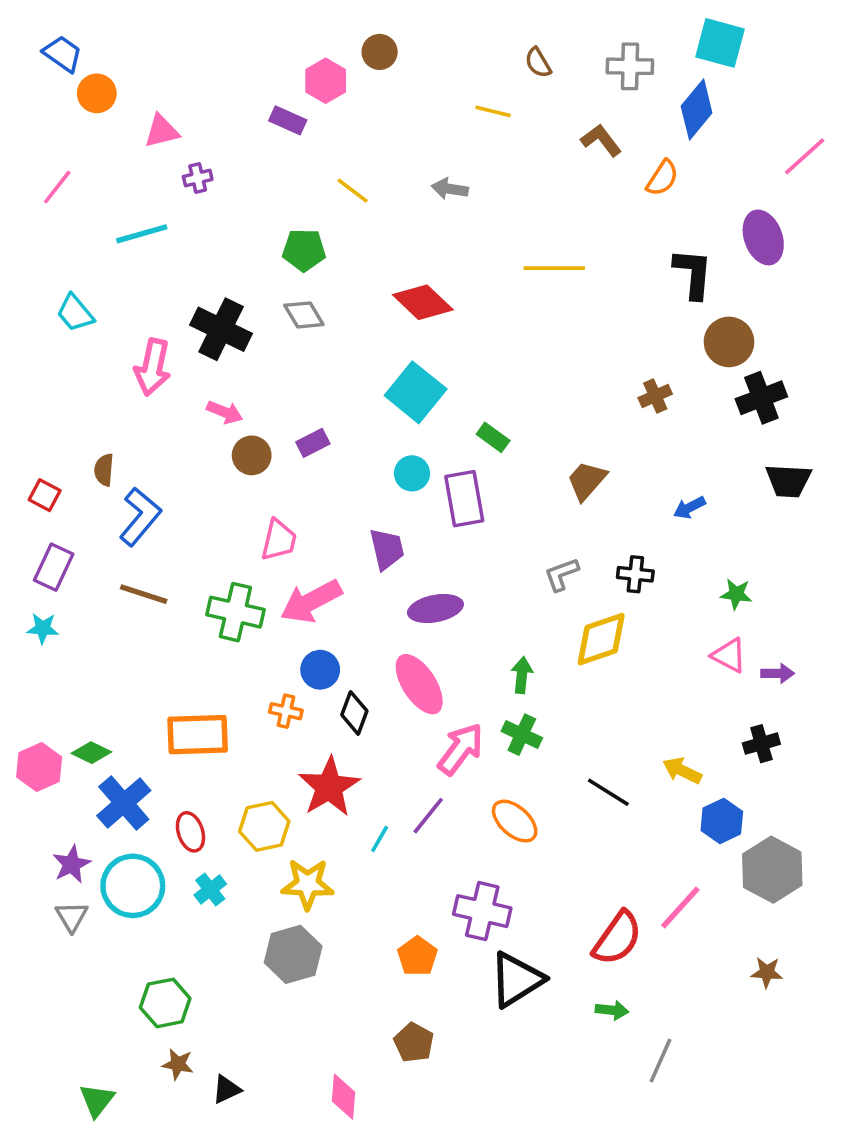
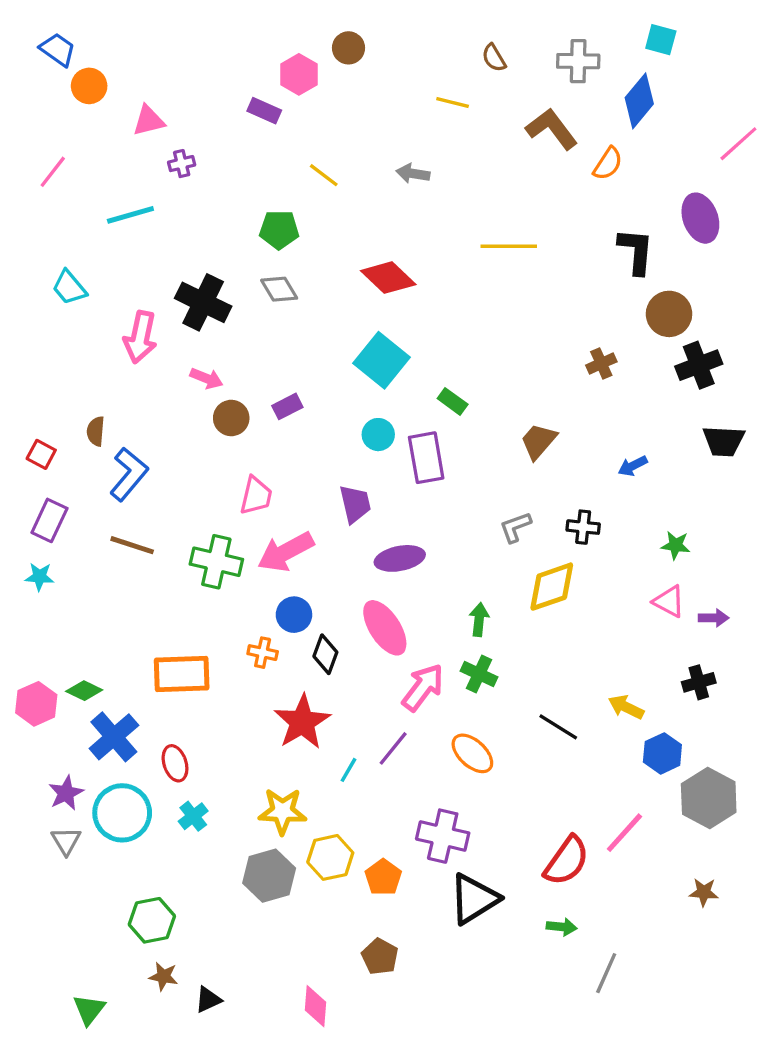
cyan square: (720, 43) -> (661, 40), size x0.7
brown L-shape: (601, 140) -> (552, 129), size x1.4
yellow hexagon: (264, 826) -> (330, 857), moved

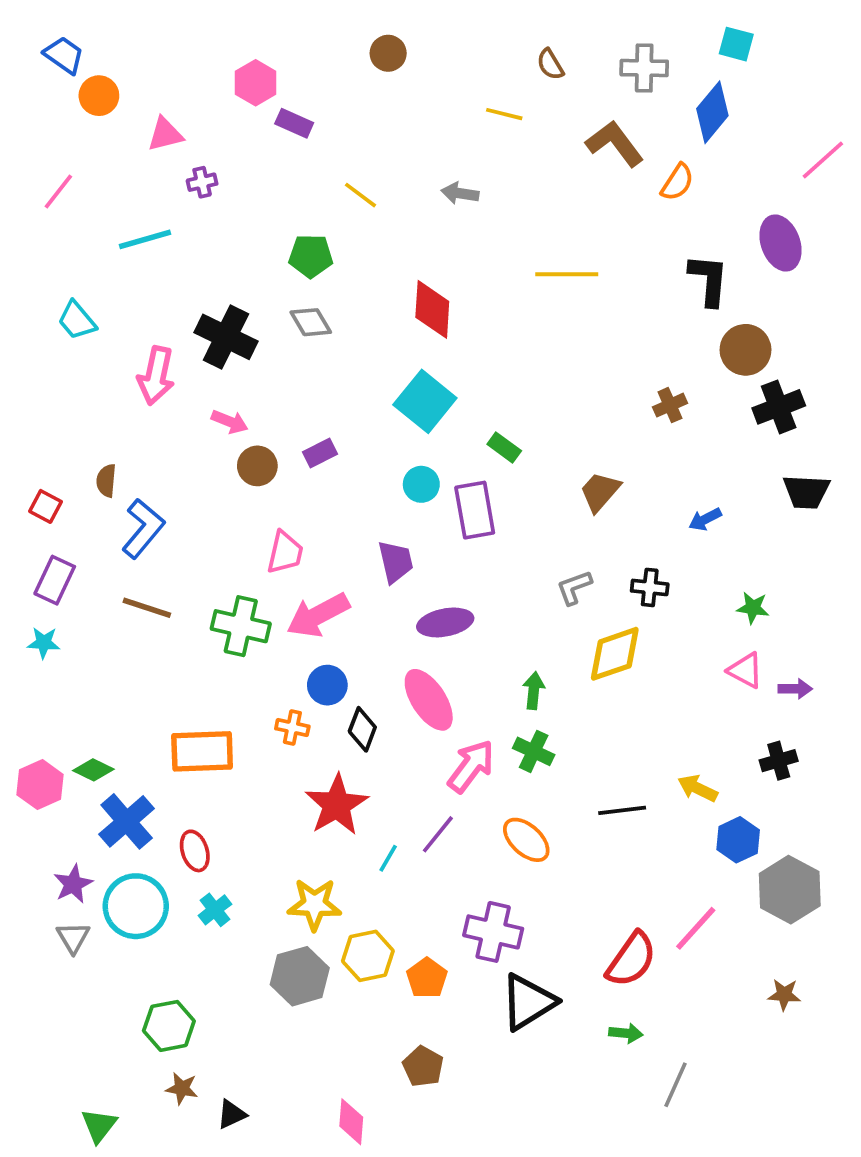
pink hexagon: (299, 74) -> (256, 83), moved
red diamond: (388, 278) -> (432, 309), turned 50
black line: (558, 727) -> (622, 810), turned -39

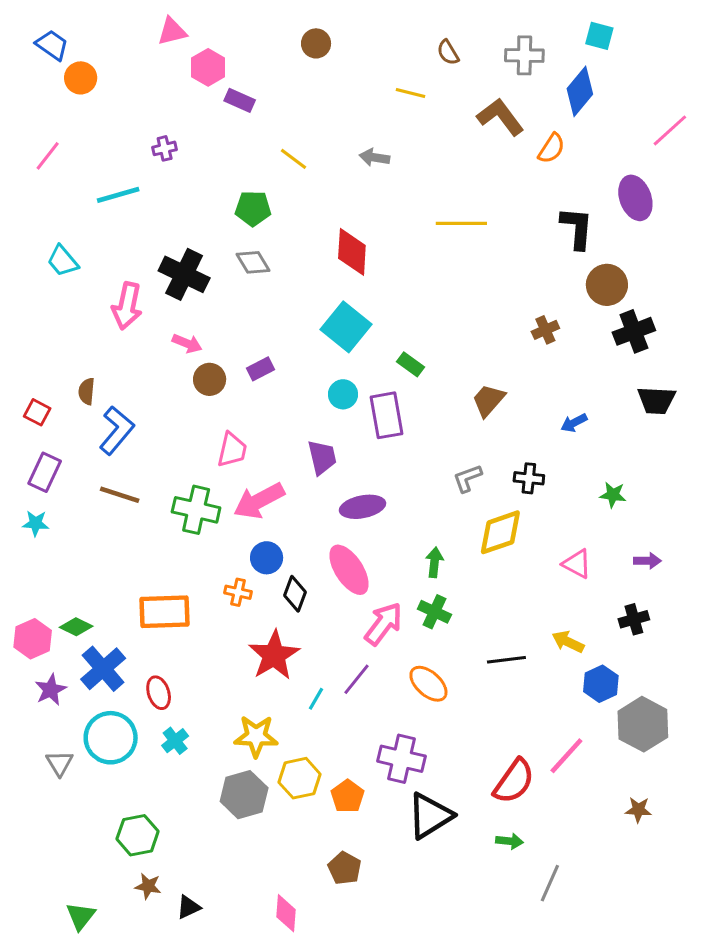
pink triangle: (165, 134) -> (172, 31), moved
pink triangle: (745, 670) -> (577, 564), moved
purple star: (73, 884) -> (51, 690), moved

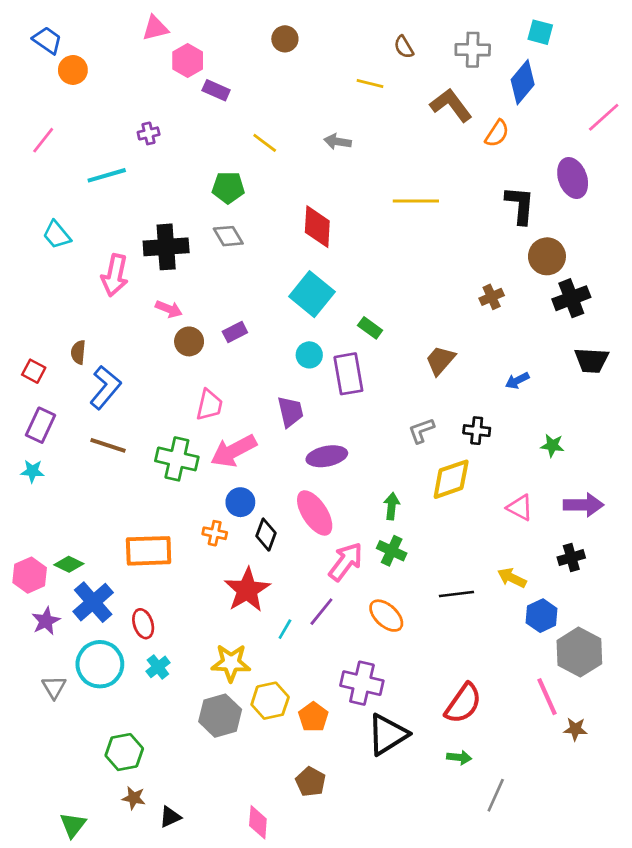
black cross: (184, 274) -> (166, 247), turned -30
purple arrow: (647, 561) -> (583, 505), size x1.6
pink line: (566, 756) -> (547, 697), moved, turned -66

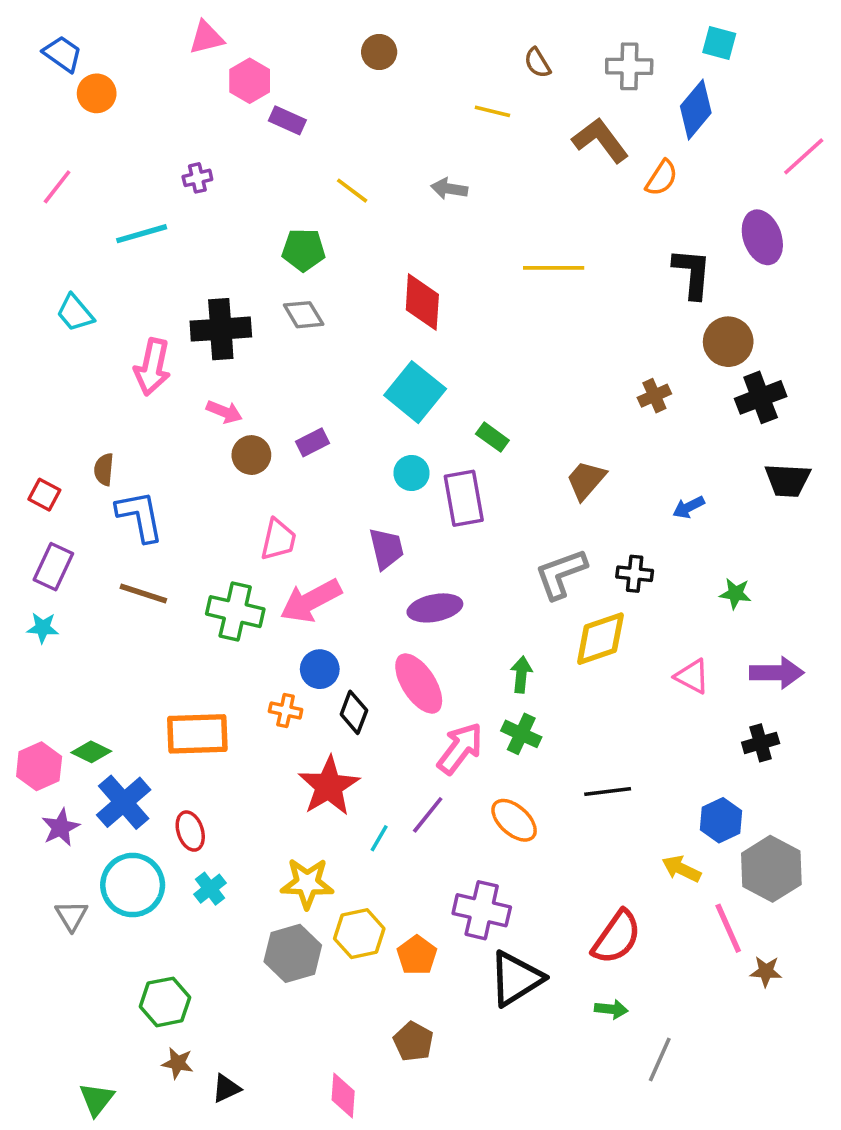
blue L-shape: (105, 387) -> (140, 516), turned -51
gray L-shape: (421, 431) -> (561, 574), size x1.5
yellow arrow: (512, 578) -> (681, 869), moved

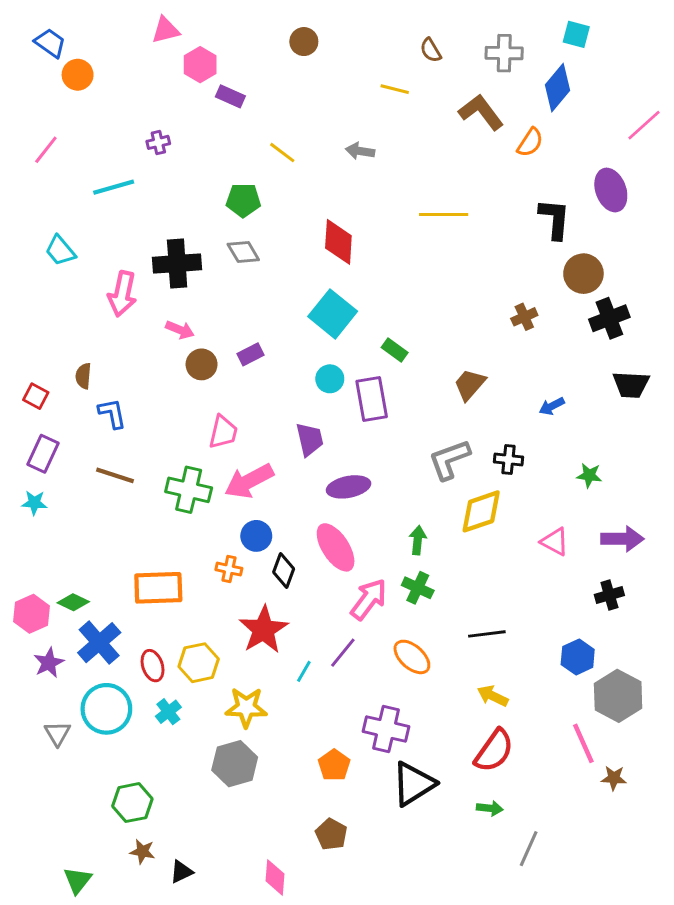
blue L-shape: (140, 516) -> (112, 413), size x0.7
yellow arrow: (681, 869) -> (493, 696), moved
yellow hexagon: (359, 934) -> (199, 663), moved

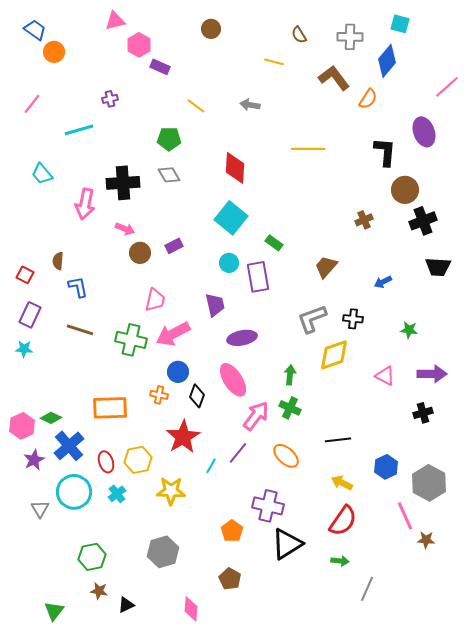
blue hexagon: (578, 657) -> (386, 467), moved
gray hexagon: (235, 764) -> (163, 552), moved

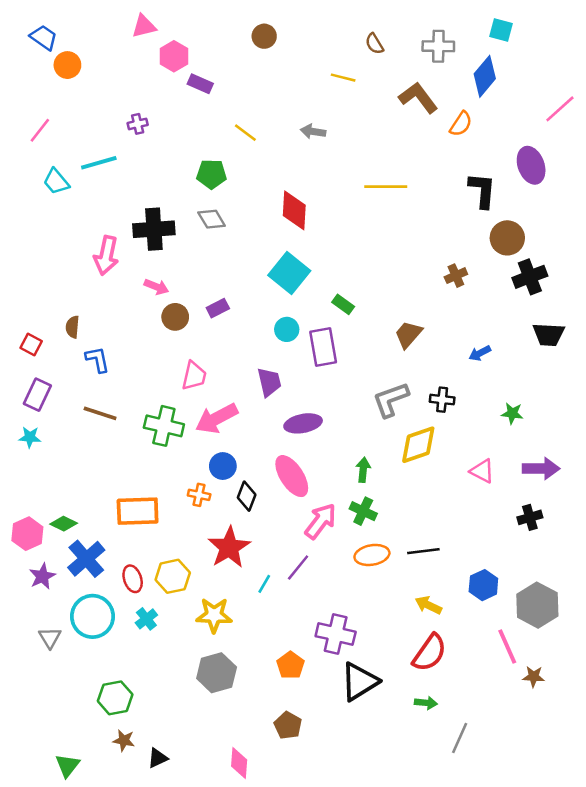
cyan trapezoid: (42, 174) -> (56, 182), moved
orange ellipse: (286, 456) -> (372, 555), moved, turned -52
gray hexagon: (163, 552) -> (217, 673), moved

